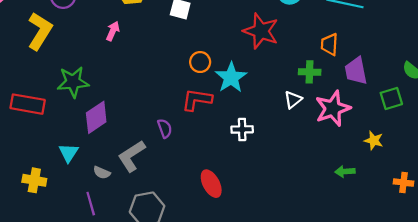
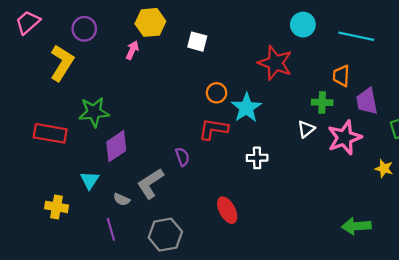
pink arrow: (113, 31) -> (132, 50), moved
green arrow: (345, 171) -> (356, 226), moved, size x1.5

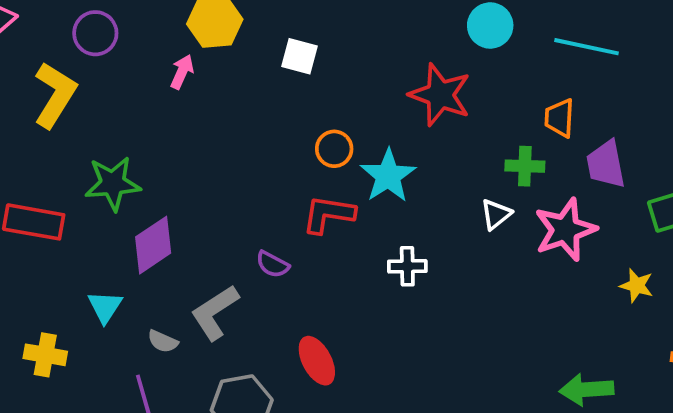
purple semicircle: (182, 157) -> (273, 264), turned 138
red ellipse: (227, 210) -> (317, 361), moved

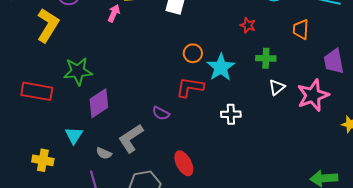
red star: (440, 95) -> (248, 25), size x0.5
orange trapezoid: (560, 118) -> (301, 29), moved
green cross: (525, 166) -> (266, 58), moved

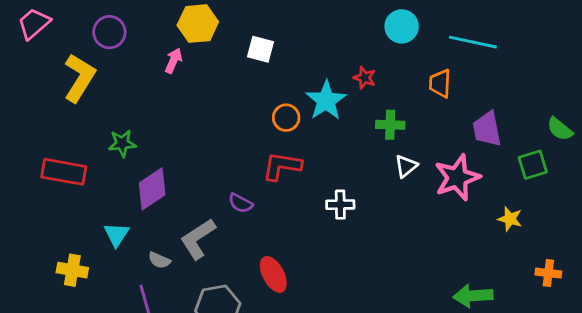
cyan star: (221, 67) -> (326, 101), moved
green star: (78, 71) -> (122, 143), size x0.7

